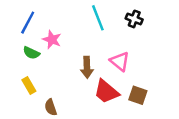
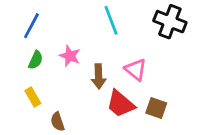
black cross: (134, 19) -> (170, 22), moved, size x1.6
pink star: (52, 40) -> (70, 56), moved
green semicircle: (31, 53) -> (36, 60), turned -91

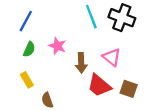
black cross: (170, 22) -> (122, 18), moved

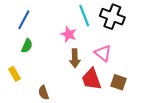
pink star: (57, 46) -> (69, 34), moved
yellow rectangle: (27, 80) -> (14, 74), moved
red trapezoid: (99, 85) -> (91, 79), turned 30

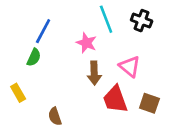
black cross: (112, 17) -> (142, 21), size x0.7
blue line: (24, 20) -> (43, 31), moved

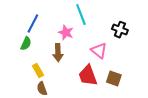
black cross: (142, 21) -> (120, 30), moved
brown arrow: (94, 73) -> (58, 53), moved
yellow rectangle: (18, 93) -> (38, 71), moved

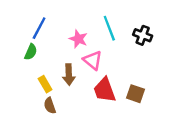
cyan line: (81, 15) -> (109, 28), moved
pink triangle: (99, 51) -> (93, 60), moved
brown arrow: (58, 53) -> (69, 75), moved

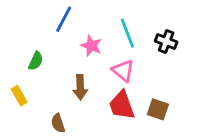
blue line: (39, 28) -> (64, 19), moved
pink triangle: (93, 60) -> (123, 71), moved
yellow rectangle: (45, 84) -> (19, 96), moved

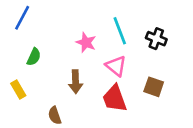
blue line: (64, 19) -> (22, 18), moved
brown square: (158, 109) -> (154, 87), moved

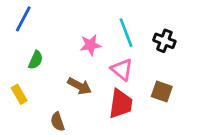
pink star: (86, 43) -> (90, 45), turned -30
brown arrow: (76, 82) -> (79, 86), turned -60
red trapezoid: (115, 99) -> (121, 104), turned -152

